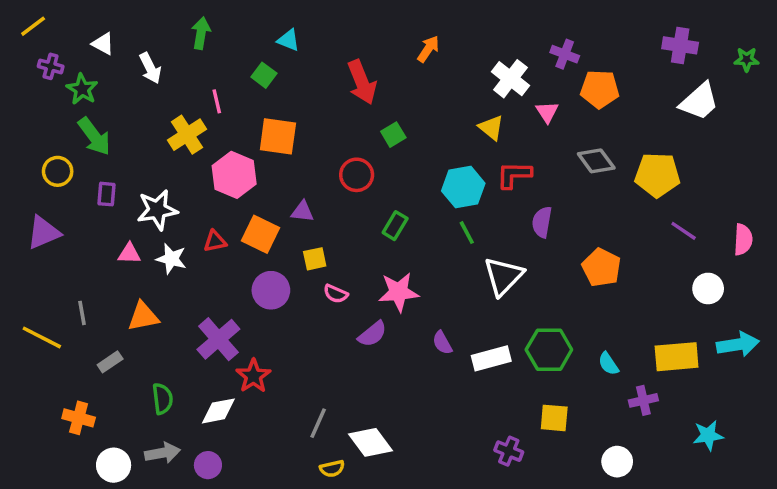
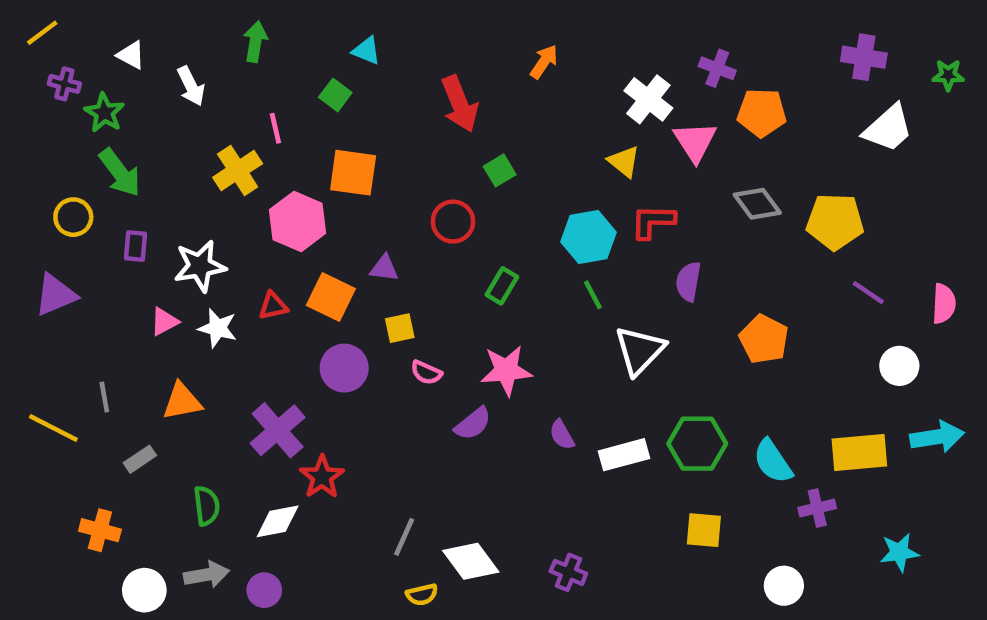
pink triangle: (547, 112) -> (695, 142), size x1.5
pink triangle: (129, 254) -> (164, 321), turned -30
cyan semicircle: (608, 364) -> (773, 461), size x1.5
purple cross: (509, 451) -> (568, 572), moved

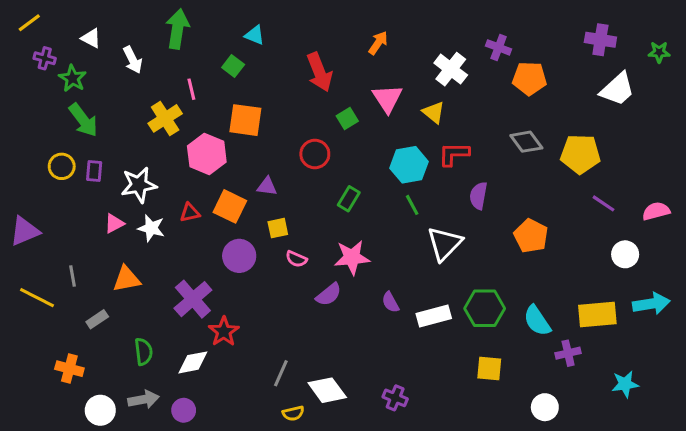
green arrow: (255, 42) -> (177, 29), size x1.4
pink triangle: (695, 142) -> (387, 98), moved
yellow circle: (73, 217) -> (62, 166), moved
purple triangle: (56, 295) -> (25, 231), moved
pink semicircle: (944, 304) -> (656, 211), turned -108

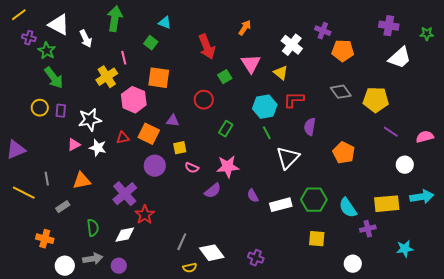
white triangle: (91, 38) -> (59, 25), size x1.6

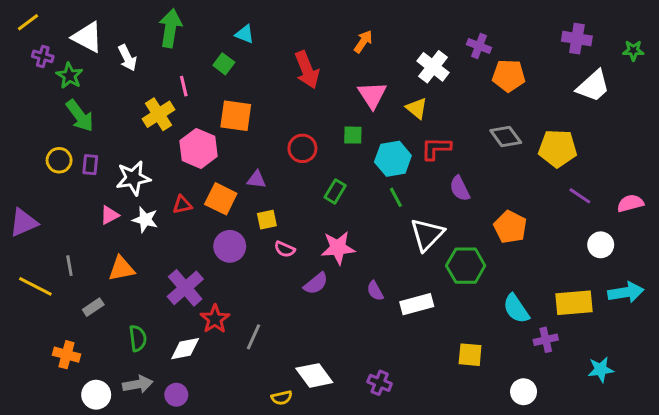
green square: (225, 77) -> (353, 135), moved, turned 32
purple semicircle: (310, 127) -> (460, 188), turned -36
green hexagon: (314, 200) -> (466, 266), moved
gray line: (182, 242) -> (253, 337), moved

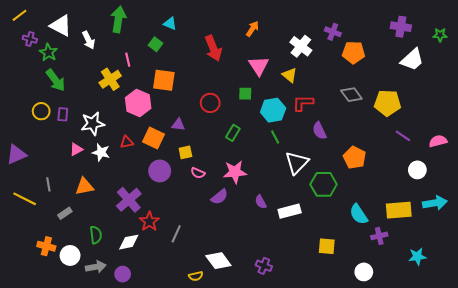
white circle: (96, 395) -> (70, 255), moved

